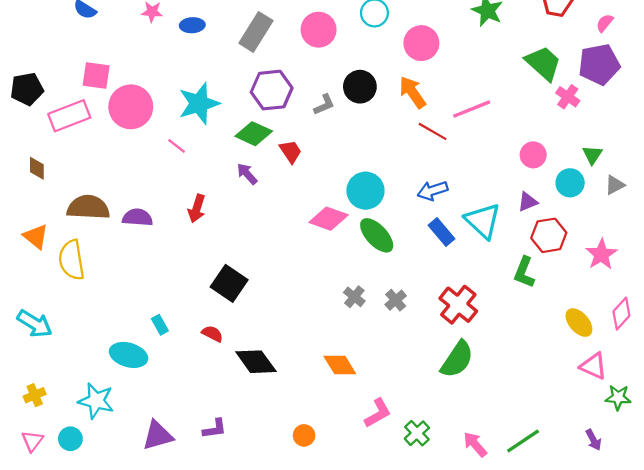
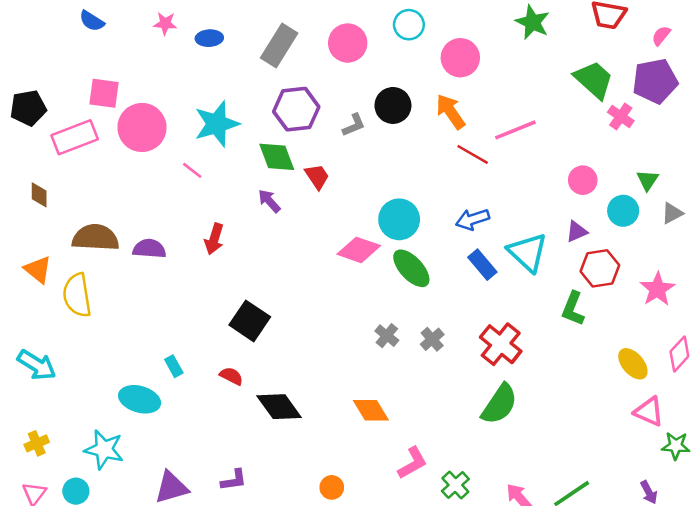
green diamond: (254, 134) -> (277, 157), turned 45

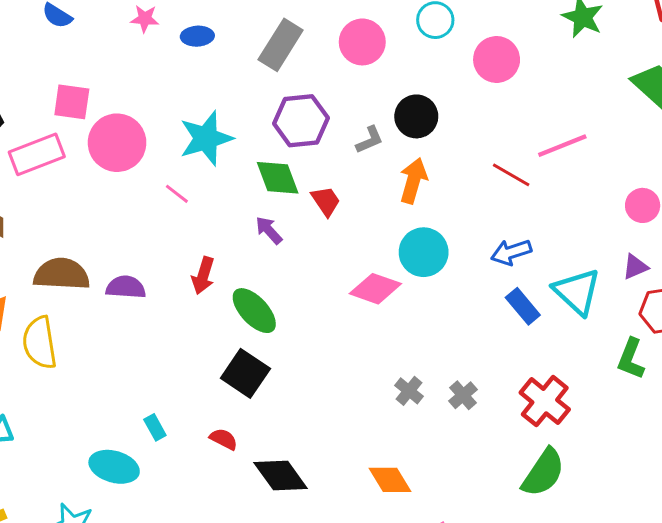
orange arrow: (451, 112) -> (413, 181), moved, turned 51
green ellipse: (411, 268) -> (254, 311), moved

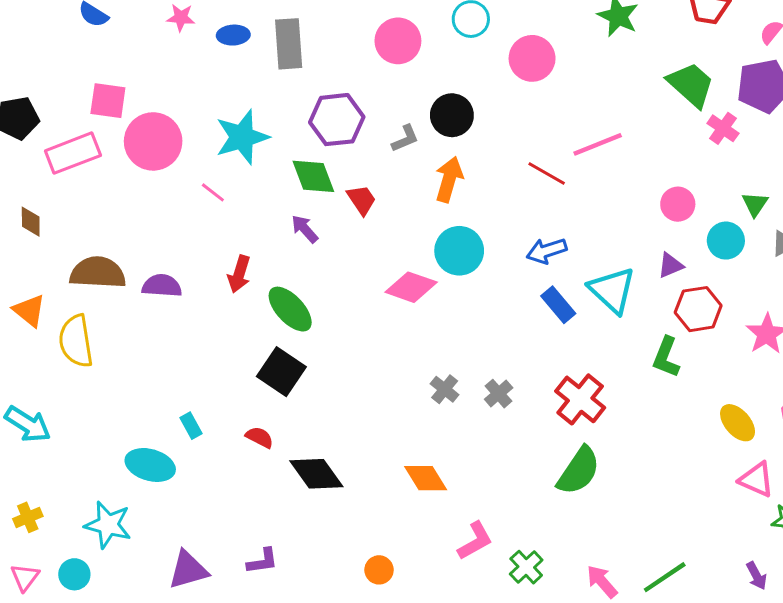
gray rectangle: (281, 45) -> (289, 44), moved, turned -36

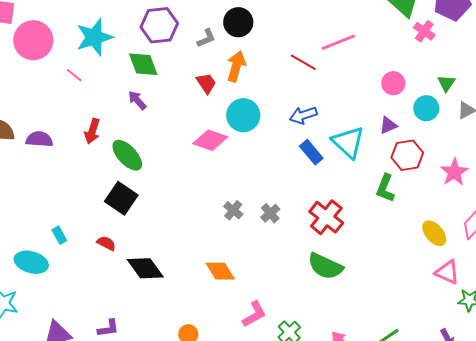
red trapezoid: (362, 200) -> (206, 83), moved
green semicircle: (579, 471) -> (325, 266), turned 81

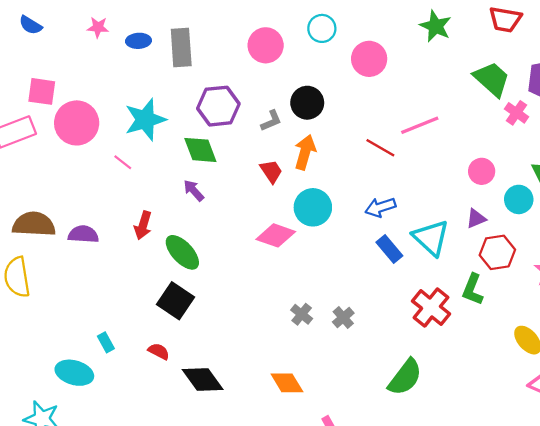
red cross: (326, 217) -> (431, 307), moved
green semicircle: (325, 266) -> (405, 377), turned -78

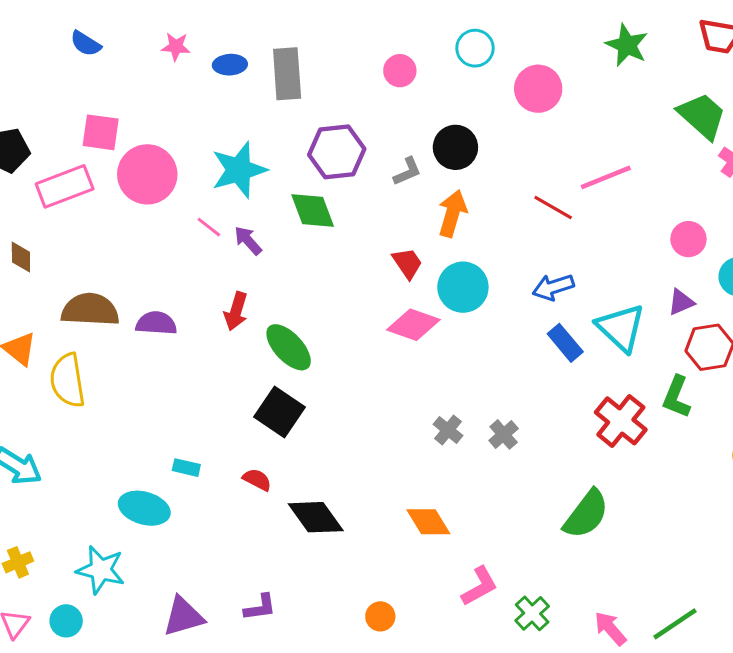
pink circle: (266, 45) -> (400, 71), size x0.7
red trapezoid: (271, 171) -> (407, 263), moved
purple arrow: (194, 190) -> (248, 241), moved
cyan rectangle: (106, 342) -> (186, 468), turned -48

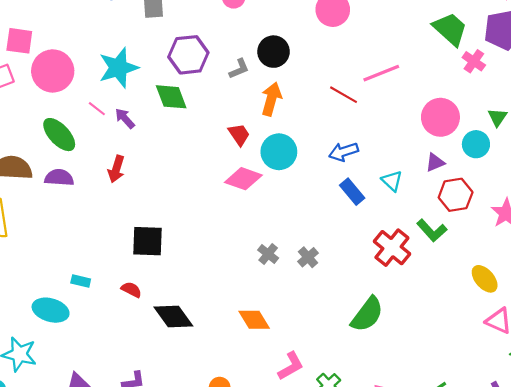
pink circle: (688, 239) -> (440, 117), size x1.5
cyan triangle: (621, 328) -> (392, 181), size x0.6
green ellipse: (289, 347) -> (59, 135), moved
green L-shape: (676, 397) -> (432, 230), turned -64
black square: (280, 412) -> (147, 241), turned -32

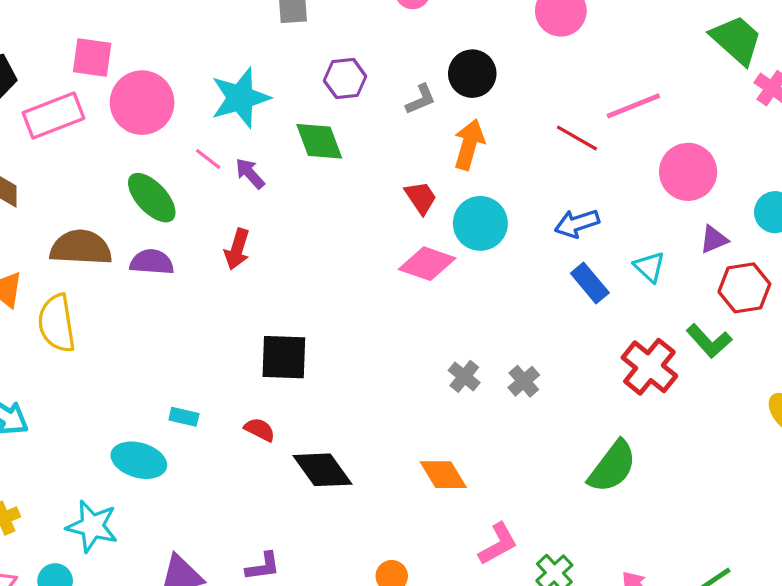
purple hexagon: (188, 55) -> (345, 78), size x0.7
pink circle: (440, 117) -> (688, 172), moved

